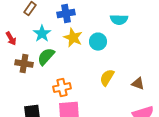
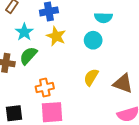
cyan circle: (98, 42) -> (93, 40), moved
brown triangle: (138, 84) -> (123, 83), size x1.5

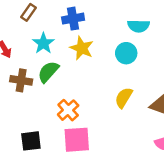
orange cross: (45, 88) -> (68, 110), turned -30

